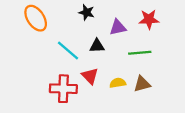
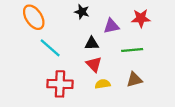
cyan line: (68, 51) -> (50, 48), moved
red triangle: (90, 76) -> (94, 64), moved
yellow semicircle: (118, 83) -> (103, 84), moved

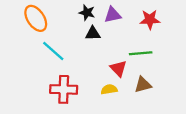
purple triangle: (111, 26) -> (113, 15), moved
black triangle: (92, 43) -> (93, 34), moved
red triangle: (94, 64) -> (118, 68), moved

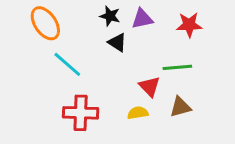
black triangle: (93, 34) -> (117, 42), turned 35

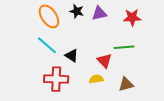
orange ellipse: (45, 23) -> (49, 16), moved
black triangle: (117, 42) -> (72, 55), moved
brown triangle: (180, 107) -> (126, 84), moved

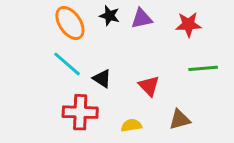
green line: (124, 47) -> (203, 68), moved
yellow semicircle: (96, 79) -> (131, 125), moved

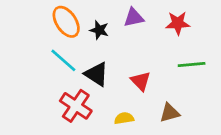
black star: (109, 16) -> (99, 30), moved
black triangle: (102, 79) -> (96, 74), size x1.4
red cross: (80, 112) -> (76, 106), turned 32

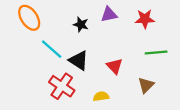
orange ellipse: (66, 22) -> (29, 18), moved
brown triangle: (170, 113) -> (146, 85), moved, turned -30

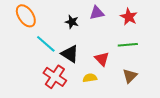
red star: (145, 19) -> (129, 17), turned 30
green line: (156, 53) -> (128, 45), moved
yellow semicircle: (101, 96) -> (90, 78), moved

